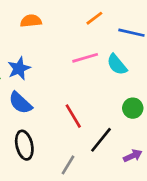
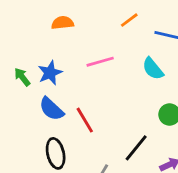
pink line: (85, 58) -> (100, 62), moved
red line: (73, 116) -> (85, 120), moved

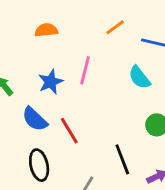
pink line: (100, 62) -> (85, 70), turned -60
blue star: (50, 73) -> (51, 82), moved
black line: (136, 148) -> (122, 159), turned -60

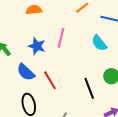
blue star: (51, 82) -> (37, 46), turned -30
black line: (122, 159) -> (89, 88), moved

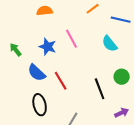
pink line: (61, 38) -> (72, 39), turned -42

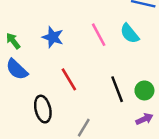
pink line: (72, 39) -> (99, 35), moved
blue semicircle: (37, 73) -> (17, 69), moved
green circle: (122, 77) -> (144, 90), moved

